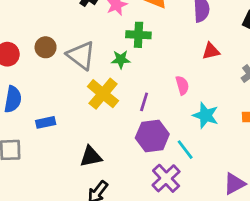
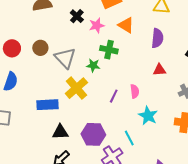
purple line: (144, 102) -> (114, 96), moved
blue rectangle: (46, 122) -> (47, 105), moved, size x1.5
purple hexagon: (152, 136) -> (93, 134), moved

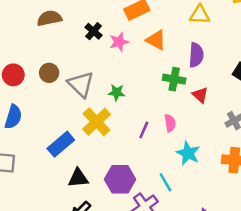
green cross: (109, 50) -> (174, 79), moved
red triangle: (159, 70) -> (200, 95), turned 48
blue rectangle: (47, 105) -> (61, 144), turned -35

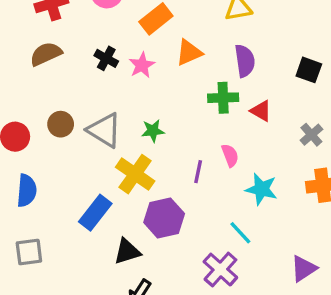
orange triangle: (156, 40) -> (189, 53), turned -40
purple hexagon: (120, 179) -> (164, 218), moved

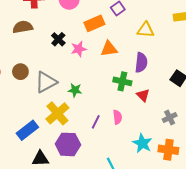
gray triangle: (104, 130) -> (46, 82), turned 45
cyan star: (261, 189) -> (142, 143), moved

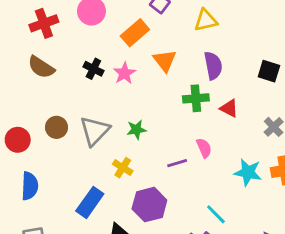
brown semicircle: (23, 27) -> (41, 67), turned -120
orange triangle: (109, 49) -> (165, 61), turned -42
yellow cross: (57, 113) -> (123, 168), size x0.6
purple line: (96, 122) -> (177, 163), turned 64

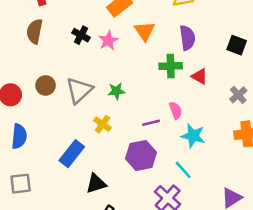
brown semicircle: (41, 67) -> (35, 31), turned 65
cyan star: (248, 172) -> (193, 136), moved
purple hexagon: (149, 205) -> (141, 155), moved

